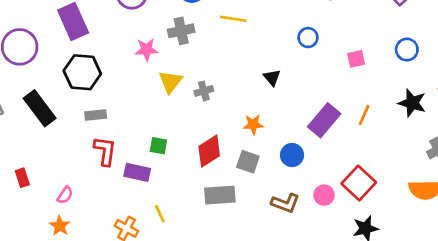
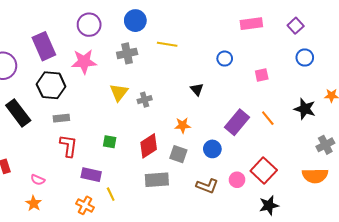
pink star: (146, 50) -> (84, 62), moved, size x1.4
blue circle: (407, 50) -> (305, 58), moved
orange line: (364, 115) -> (268, 118), turned -63
purple rectangle: (137, 172) -> (91, 175), moved
pink semicircle: (65, 195) -> (38, 180), turned 80

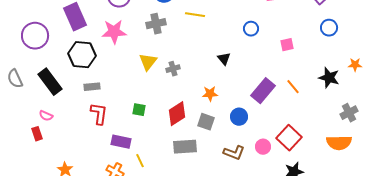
pink semicircle: (38, 180) -> (46, 116), moved

